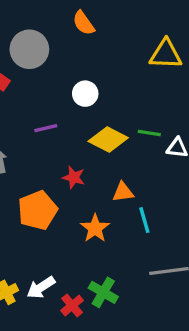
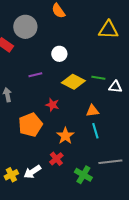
orange triangle: (123, 192) -> (92, 111), moved
green cross: (103, 292) -> (83, 175), moved
red cross: (72, 305) -> (56, 159), moved

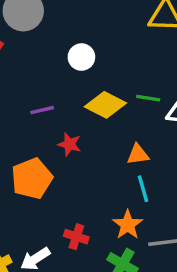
purple line: (35, 75) -> (42, 110), moved
orange star: (65, 136) -> (128, 225), moved
red cross: (56, 159) -> (76, 237), turned -32

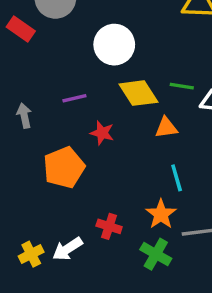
white circle: (81, 57) -> (114, 45), size x1.5
yellow diamond: (105, 105) -> (138, 93), turned 30
orange triangle: (138, 155) -> (166, 128), moved

